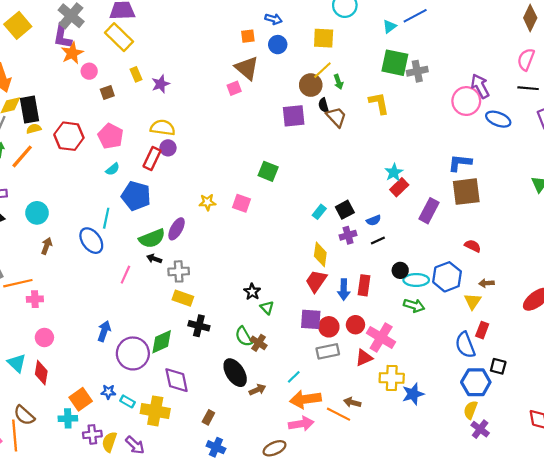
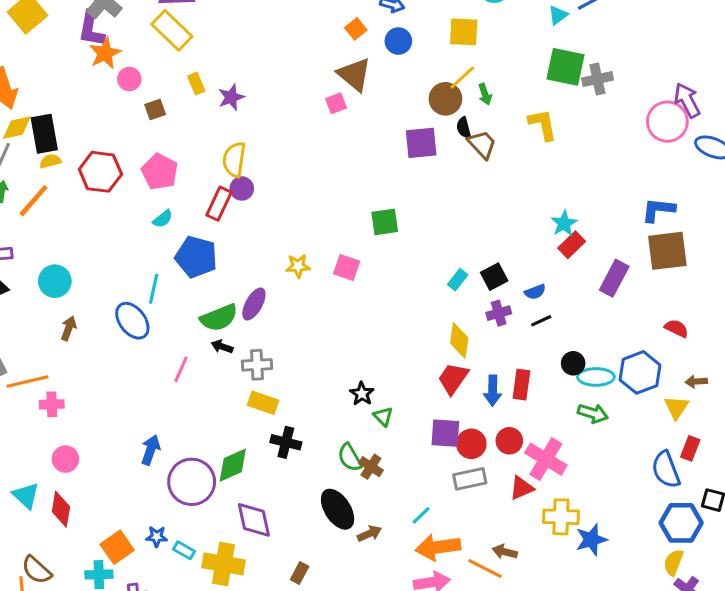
orange square: (248, 36) -> (356, 29), turned -32
yellow semicircle: (163, 128) -> (234, 160), turned -90
green square: (268, 171) -> (385, 222), turned -30

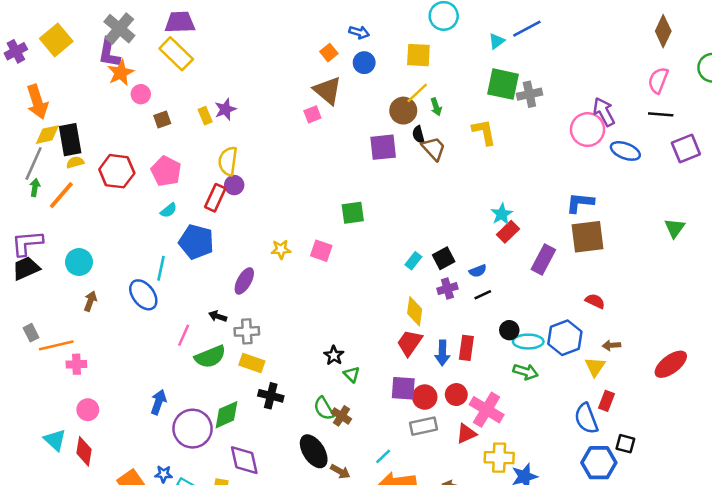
yellow rectangle: (196, 84) -> (205, 116), moved
green semicircle: (219, 318) -> (210, 357), moved
brown arrow: (369, 534) -> (340, 471), turned 54

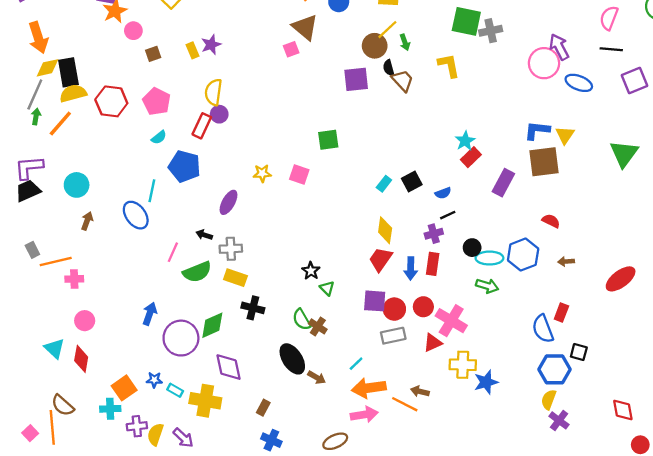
yellow semicircle: (75, 162) -> (73, 93), size x1.6
green triangle: (675, 228) -> (624, 154), size x1.5
purple cross: (447, 289) -> (434, 234), moved
yellow triangle: (595, 367) -> (565, 135), moved

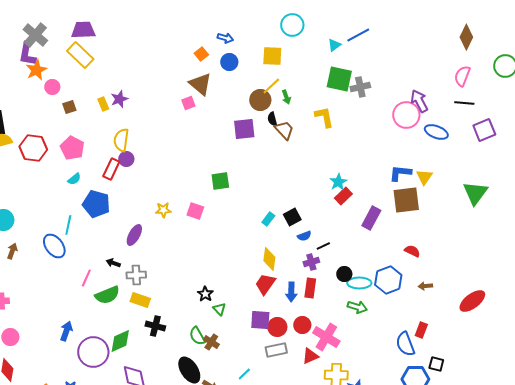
blue semicircle: (443, 193) -> (304, 236), moved

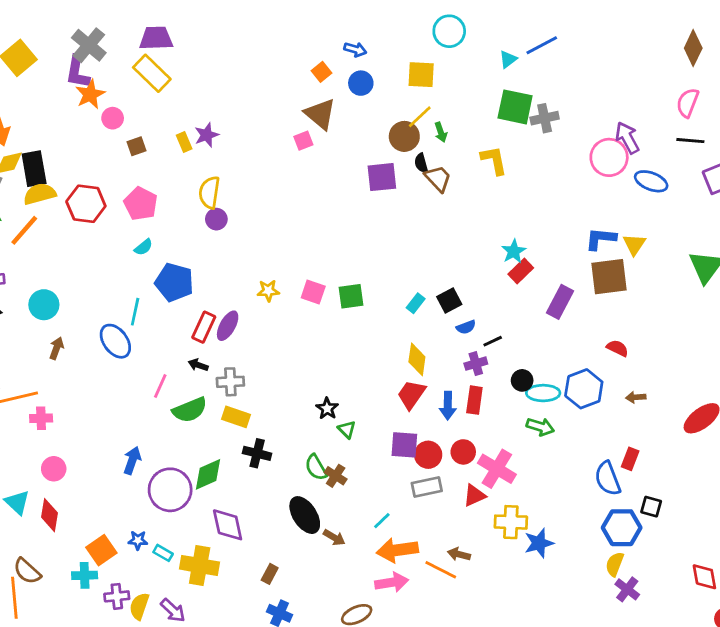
red rectangle: (111, 169) -> (204, 327), moved
green square: (220, 181) -> (351, 296), moved

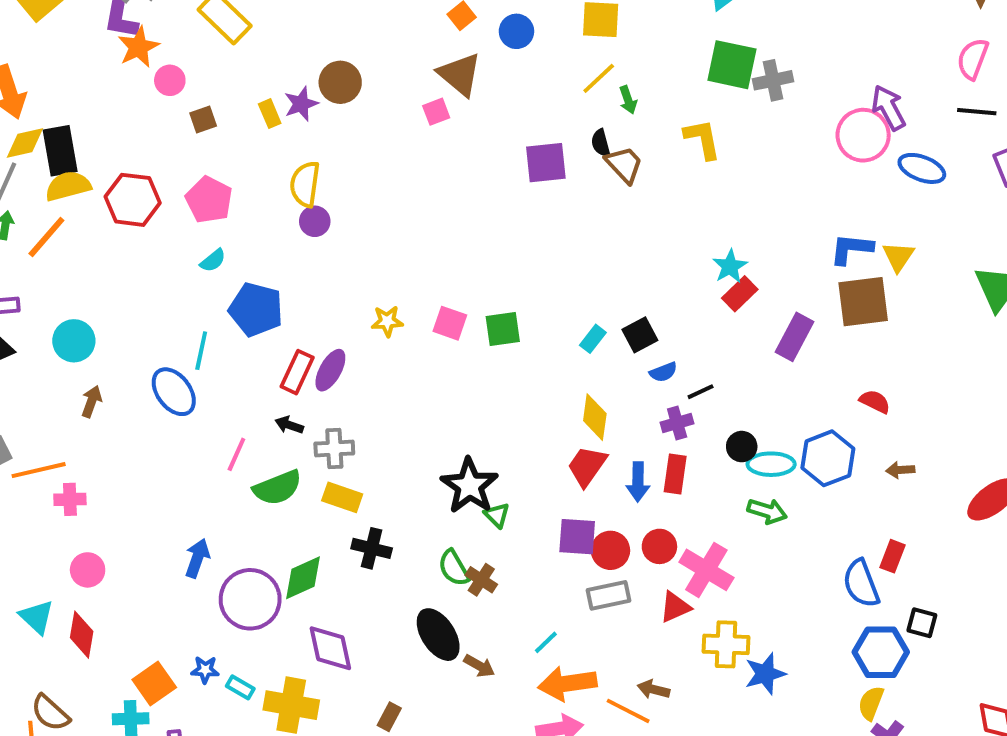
brown circle: (404, 136) -> (340, 82), moved
black star: (327, 408) -> (469, 486), size x1.8

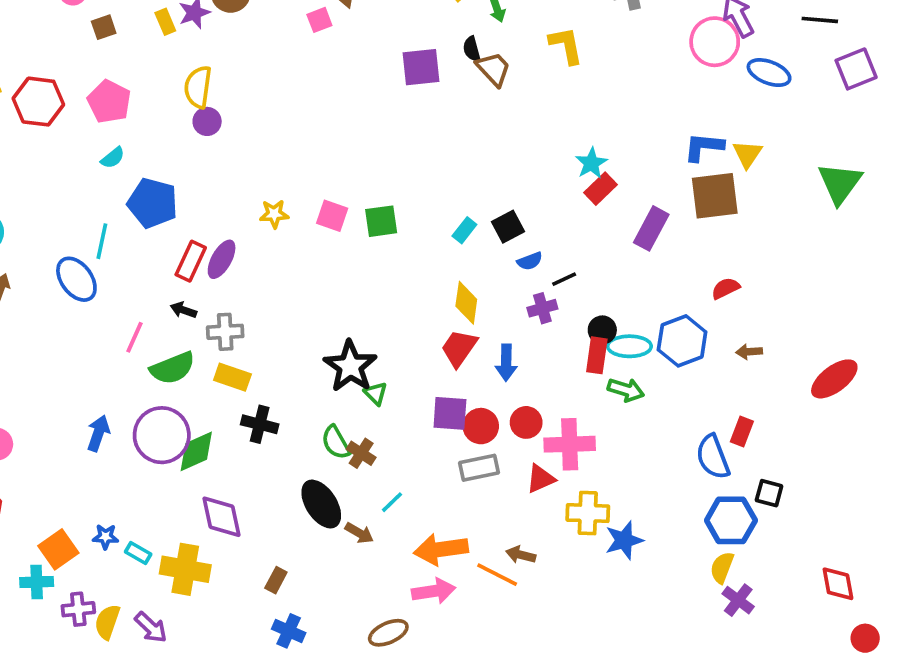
red semicircle: (875, 401) -> (726, 288), turned -52
red rectangle: (675, 474) -> (597, 355), moved
pink cross: (706, 570) -> (570, 444), turned -33
purple circle: (250, 599) -> (162, 435), moved
cyan line: (546, 642) -> (392, 502), moved

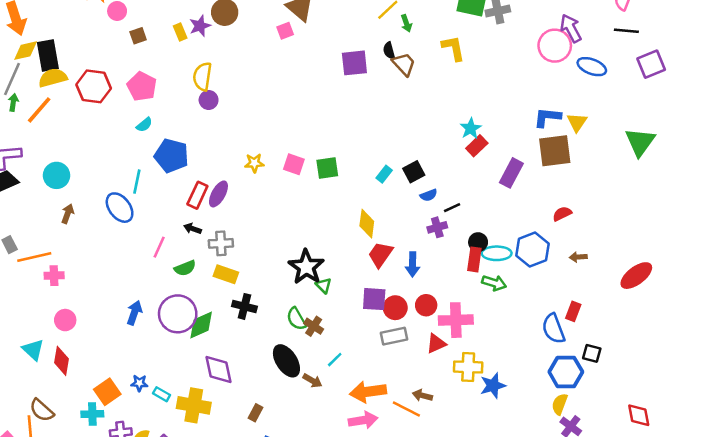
yellow diamond: (466, 303) -> (367, 224), moved
green semicircle: (173, 368) -> (185, 268), size x0.7

